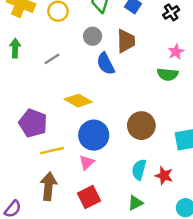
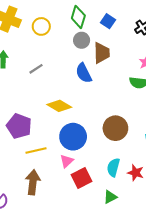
gray circle: (93, 36) -> (82, 40), moved
red square: (89, 197) -> (82, 178), moved

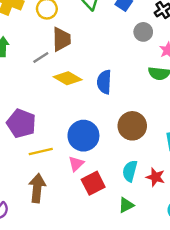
gray circle: (82, 40) -> (143, 32), moved
brown trapezoid: (102, 53) -> (62, 39), moved
blue semicircle: (84, 73) -> (104, 82), moved, turned 30
yellow diamond: (59, 106) -> (68, 78), moved

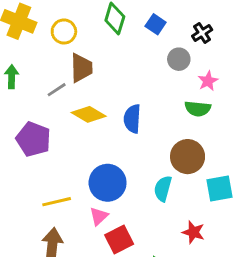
purple pentagon: (21, 123) -> (33, 139), moved
brown circle: (132, 126) -> (188, 157), moved
cyan semicircle: (130, 171) -> (163, 189), moved

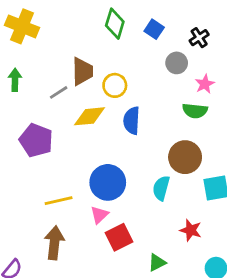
yellow circle: (64, 32) -> (115, 85), moved
yellow diamond: (89, 114) -> (89, 116), turned -36

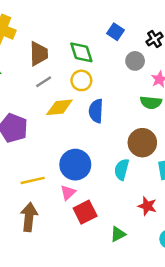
green diamond: (115, 24) -> (81, 52), moved, turned -35
brown trapezoid: (82, 71) -> (39, 54), moved
gray line: (59, 92) -> (44, 82), moved

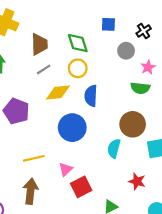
blue square: (116, 32) -> (108, 24), turned -32
blue circle: (75, 165) -> (72, 128), moved

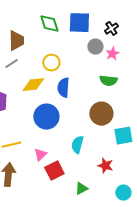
blue square: (108, 24) -> (79, 23), size x1.6
green diamond: (78, 43) -> (49, 24), moved
pink star: (148, 67) -> (112, 54), moved
gray line: (44, 69) -> (11, 64), moved
cyan semicircle: (114, 148) -> (77, 145), moved

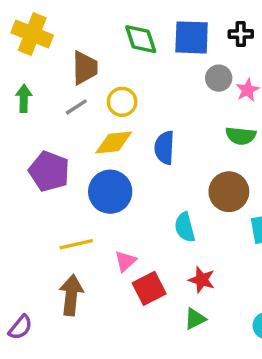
black cross: (111, 29) -> (241, 34), moved, turned 32
yellow circle: (51, 63) -> (122, 102), moved
blue circle: (46, 117) -> (110, 192), moved
cyan semicircle: (77, 145) -> (185, 227), moved, turned -30
red star: (105, 166) -> (202, 280), moved

